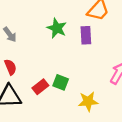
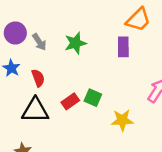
green star: (57, 28) -> (75, 43), moved, turned 30

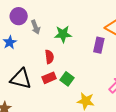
red semicircle: (38, 78) -> (49, 57), moved

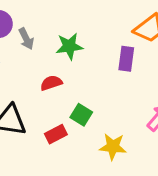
red semicircle: (49, 57) -> (51, 83), turned -96
red rectangle: (49, 78) -> (56, 134), moved

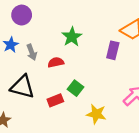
gray arrow: (26, 39) -> (32, 52), moved
green star: (69, 46) -> (72, 37), turned -30

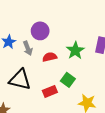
purple circle: (22, 15) -> (40, 31), moved
green star: (72, 37) -> (75, 51), moved

